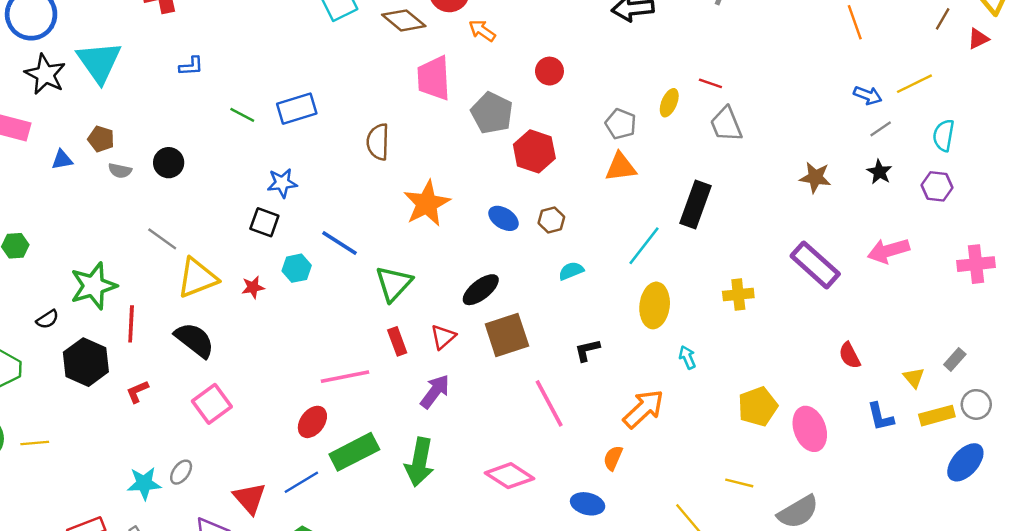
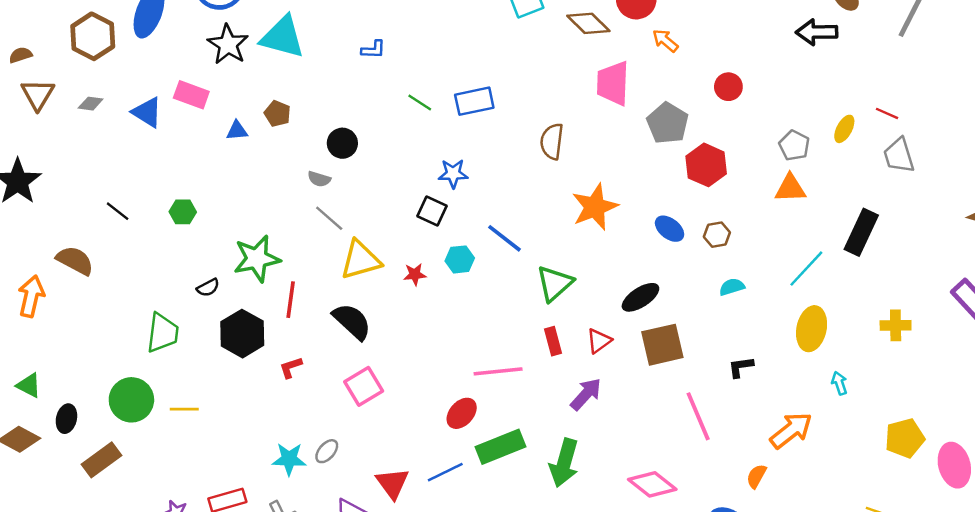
cyan triangle: (99, 62) -> (282, 37), turned -45
gray semicircle: (120, 171) -> (319, 179), moved

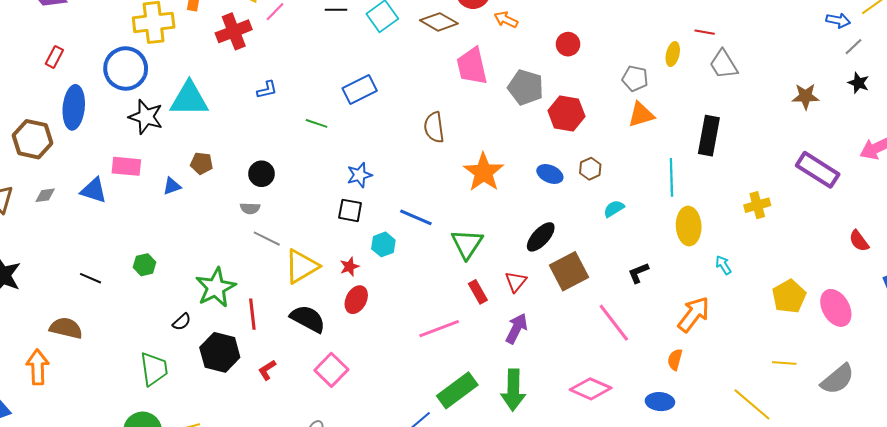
blue rectangle: (474, 101) -> (360, 89), moved
cyan line: (806, 269) -> (671, 177), turned -30
red ellipse: (462, 413) -> (356, 300), moved

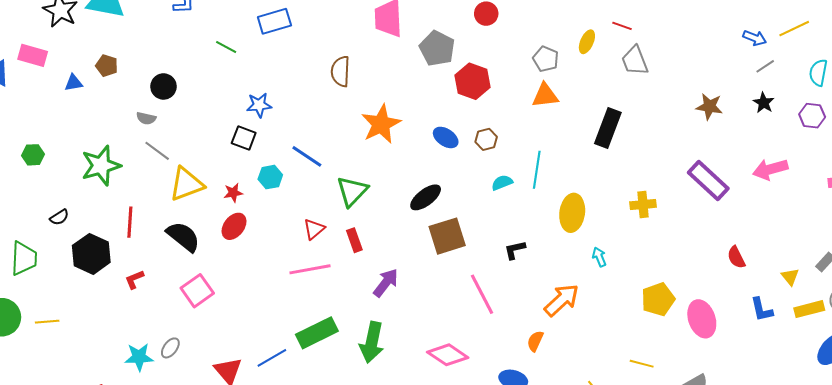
cyan line: (671, 177) -> (537, 170), moved
red triangle: (516, 282) -> (314, 229), moved
green star: (216, 288) -> (101, 166), moved

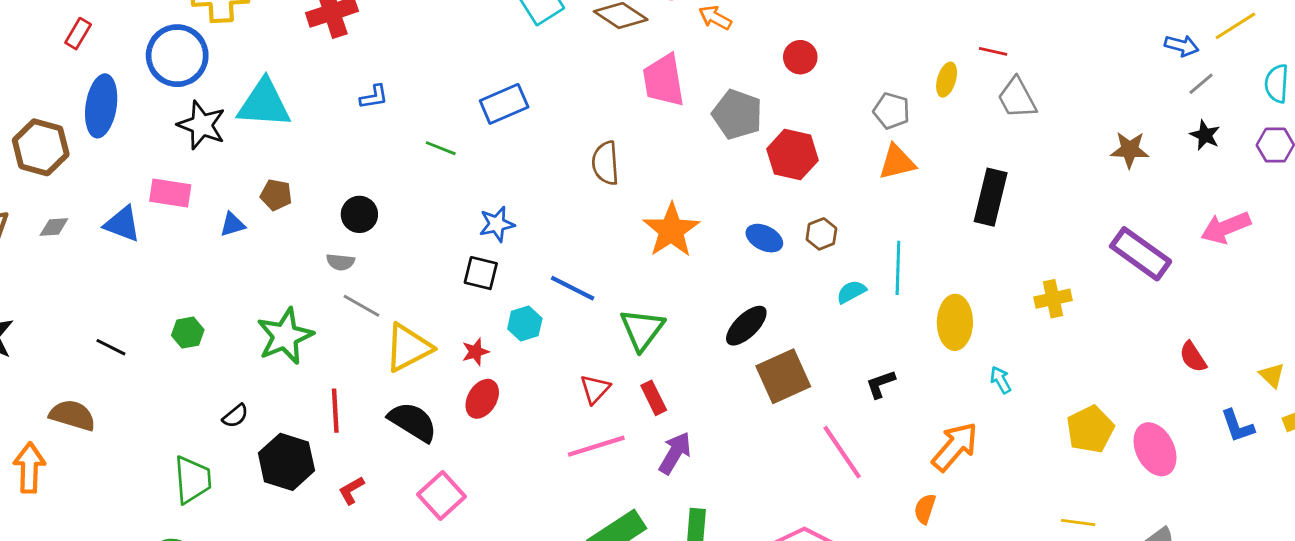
purple arrow: (386, 283) -> (675, 453), moved

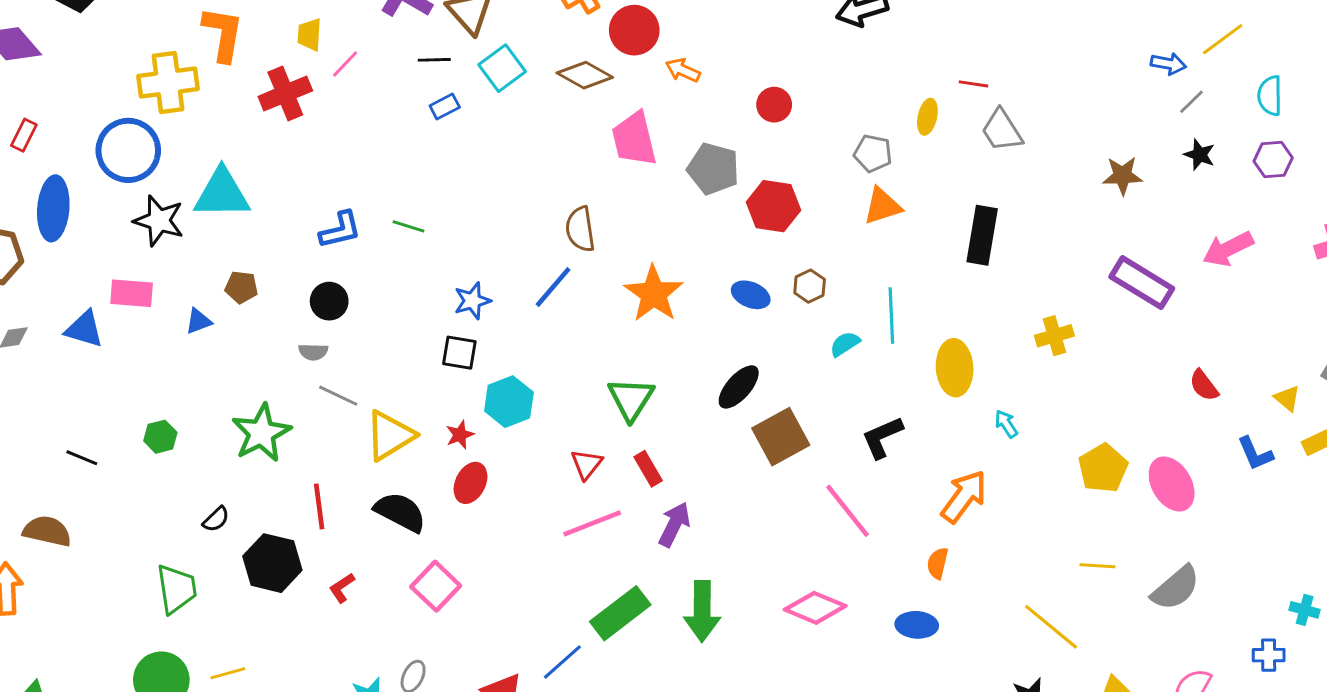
blue L-shape: (374, 97) -> (340, 230), moved, size x1.4
blue rectangle: (504, 104) -> (445, 107), moved, size x0.6
blue line: (573, 288) -> (553, 287), moved, turned -72
cyan hexagon: (525, 324) -> (509, 402), size x1.4
black L-shape: (881, 384) -> (882, 437), size x1.4

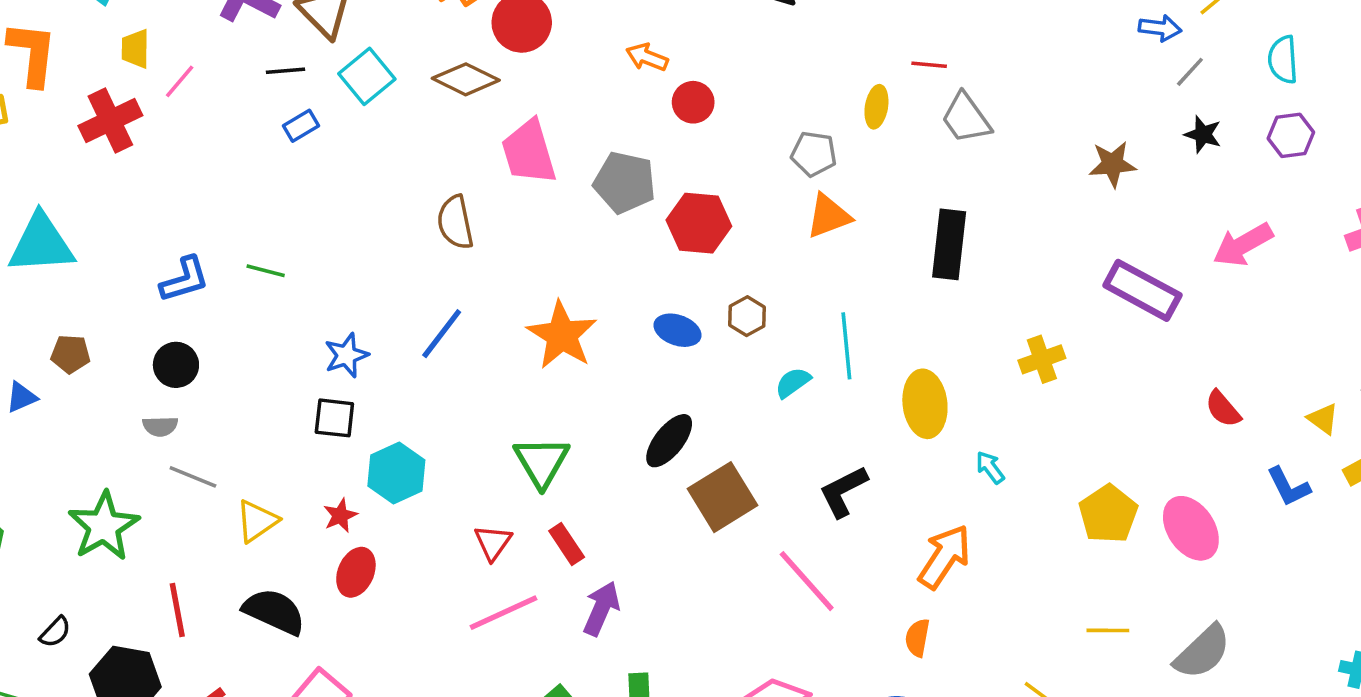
orange arrow: (683, 70) -> (647, 57), moved
brown semicircle: (580, 229) -> (455, 222), moved
yellow triangle: (390, 435) -> (257, 521), size x0.7

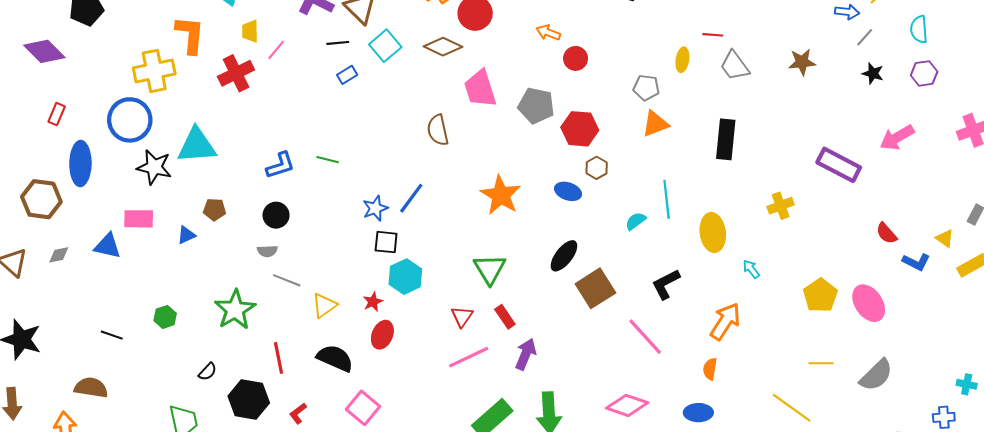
brown star: (1113, 164) -> (802, 62), moved
brown hexagon: (747, 316) -> (597, 168), moved
blue line: (442, 334) -> (411, 198), moved
black square: (334, 418) -> (386, 242), moved
blue L-shape: (1288, 487) -> (916, 262), moved, turned -36

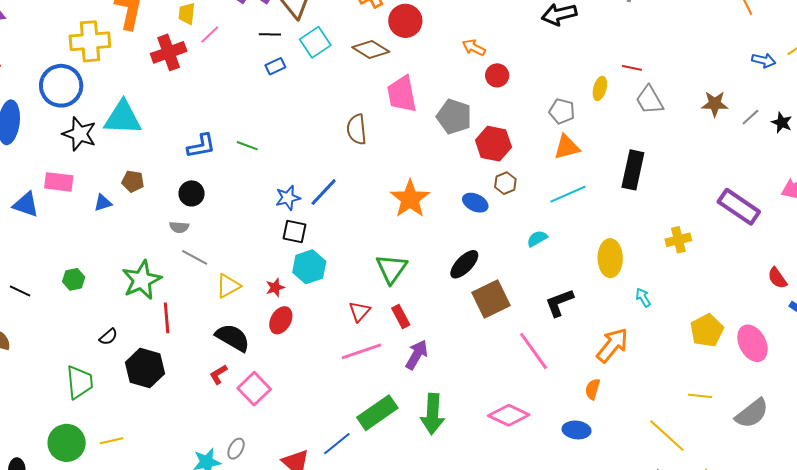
gray line: (865, 37) -> (750, 117), moved
cyan line: (667, 199) -> (568, 194), moved, turned 66
red line: (279, 358) -> (167, 318), moved
red L-shape: (298, 413) -> (218, 374), moved

